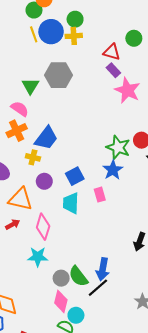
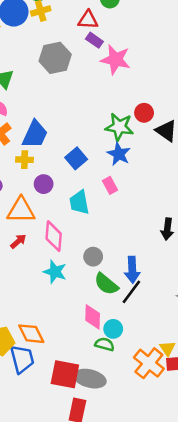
gray hexagon: (59, 75) -> (55, 58), moved
blue square: (75, 176) -> (76, 158), moved
cyan star: (38, 257) -> (55, 272), turned 30
gray circle: (61, 278) -> (93, 257), moved

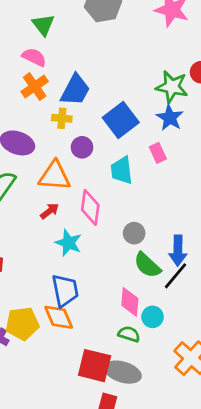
blue square: (76, 158) -> (121, 120), size x1.4
cyan star: (55, 272) -> (68, 243), moved
green semicircle: (105, 344) -> (129, 334), moved
blue trapezoid: (22, 359) -> (65, 291), moved

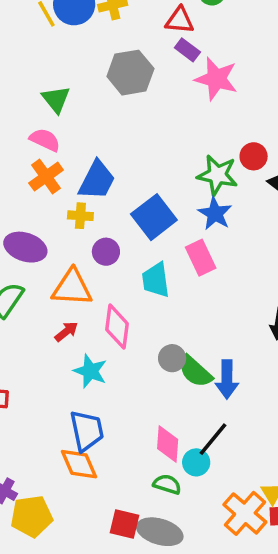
pink rectangle: (158, 153) -> (201, 258), size x1.4
green semicircle: (147, 265) -> (195, 371), moved
black line: (176, 276) -> (213, 439), moved
yellow pentagon: (22, 324) -> (32, 516), moved
red square: (95, 366) -> (125, 524), size x0.7

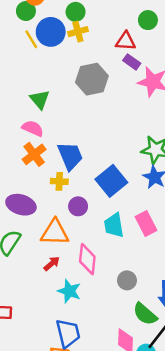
blue trapezoid: (97, 180) -> (70, 156), turned -48
pink rectangle: (201, 258) -> (146, 223), moved
green semicircle: (195, 371) -> (145, 314), moved

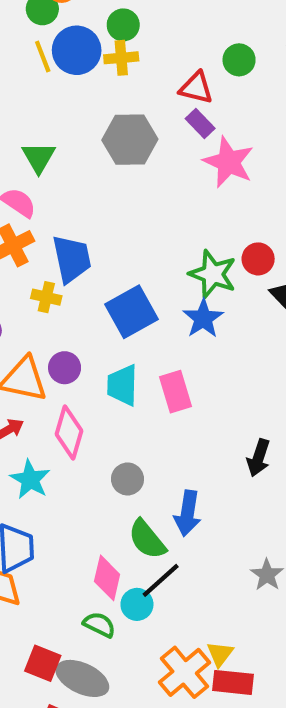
purple circle: (78, 206) -> (65, 368), moved

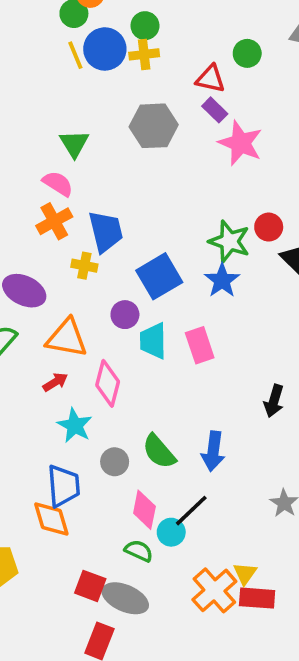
purple circle: (65, 368) -> (125, 315), moved
gray circle: (128, 479) -> (115, 462), moved
green semicircle: (147, 539) -> (159, 452), moved

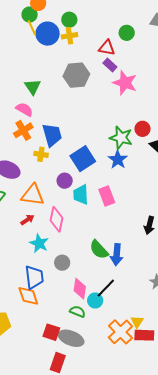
yellow line: (75, 55) -> (32, 28), moved
green semicircle: (159, 452) -> (99, 250), moved

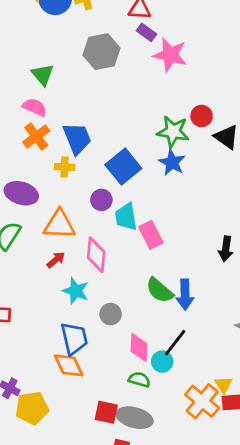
pink rectangle: (107, 196) -> (151, 235), moved

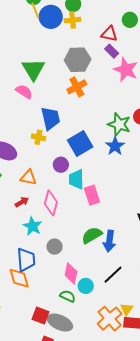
green triangle: (43, 75) -> (33, 69), size x1.4
orange cross: (36, 136) -> (77, 87), moved
orange triangle: (59, 225) -> (28, 177), size x0.7
green semicircle: (160, 290) -> (92, 235), turned 100
black line: (175, 343) -> (113, 275), moved

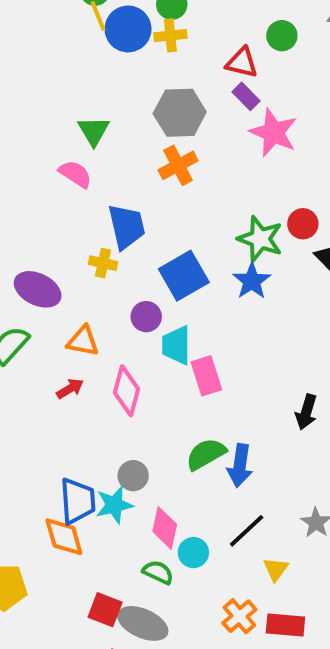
green triangle: (33, 69) -> (94, 131), size x0.7
cyan star: (32, 226) -> (114, 505), moved, turned 30
yellow triangle: (127, 309) -> (276, 569), moved
orange cross: (110, 319) -> (239, 616), size x0.7

